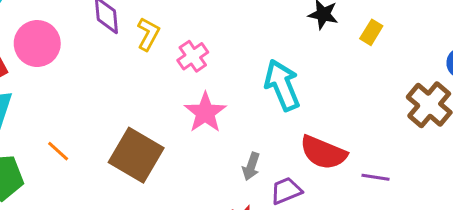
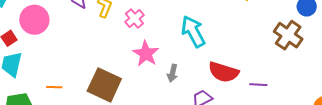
orange line: (58, 151) -> (54, 87), turned -35
gray arrow: (251, 166) -> (172, 73), moved

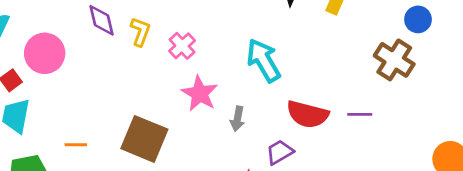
purple line: (258, 85) -> (360, 114), moved

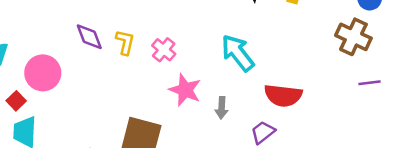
purple line: (360, 114) -> (370, 83), moved

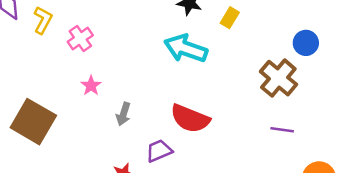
cyan arrow: (238, 53) -> (186, 48), moved, turned -48
pink star: (185, 90) -> (91, 86), size x0.6

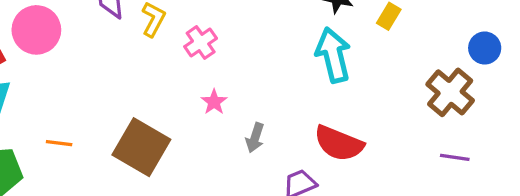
cyan arrow: (186, 48) -> (333, 55), turned 57

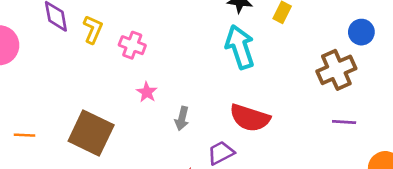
pink cross: (201, 42) -> (132, 45), turned -30
brown cross: (450, 92) -> (336, 70), turned 30

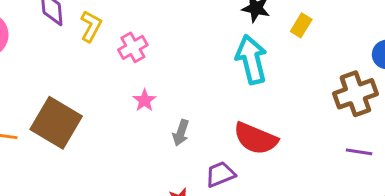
pink cross: (132, 45) -> (133, 47), turned 35
brown square: (91, 133) -> (56, 123), moved

